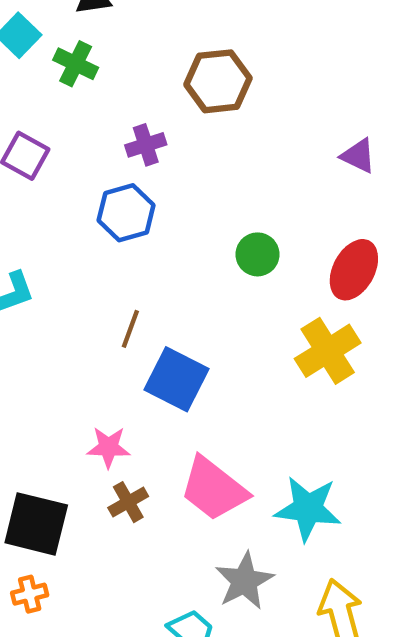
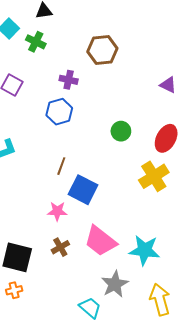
purple cross: (146, 145) -> (69, 80), turned 30
pink star: (108, 447) -> (57, 211), moved

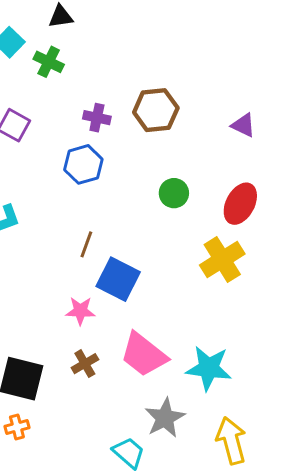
brown hexagon: (102, 50) -> (156, 110), moved

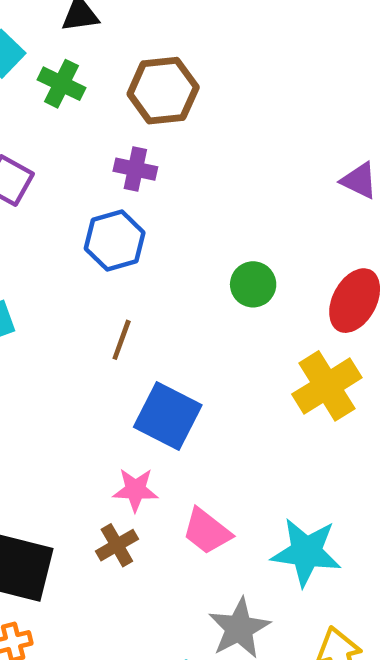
brown hexagon: (156, 110) -> (163, 91), moved
brown line: (86, 244) -> (122, 340), moved
pink star: (80, 311) -> (135, 490), moved
pink trapezoid: (144, 355) -> (207, 531), size x0.7

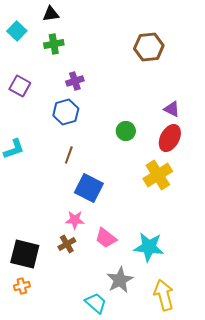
green cross: (62, 84) -> (54, 44), moved, turned -36
brown hexagon: (163, 91) -> (149, 47), moved
purple cross: (135, 169) -> (75, 81), turned -30
purple triangle: (359, 181) -> (172, 109), moved

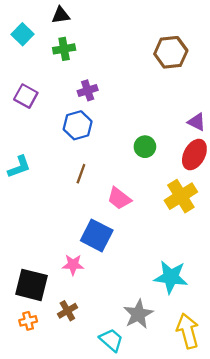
blue square: (89, 188) -> (97, 235), moved
pink star: (75, 220) -> (73, 265), moved
pink trapezoid: (106, 238) -> (119, 198), moved
brown cross: (67, 244) -> (67, 311), moved

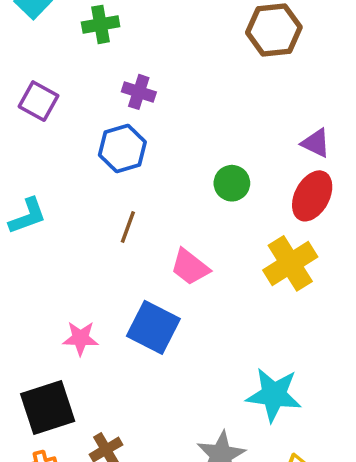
purple cross: (88, 90) -> (139, 92), turned 36
pink star: (73, 265) -> (80, 338), moved
black square: (31, 285) -> (48, 408), turned -32

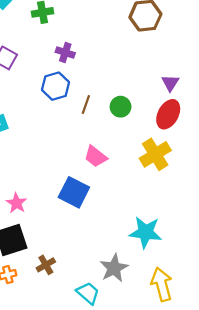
purple triangle: (316, 143) -> (170, 83), turned 36
brown line: (128, 227) -> (86, 105), moved
pink star: (80, 338) -> (17, 203), moved, turned 30

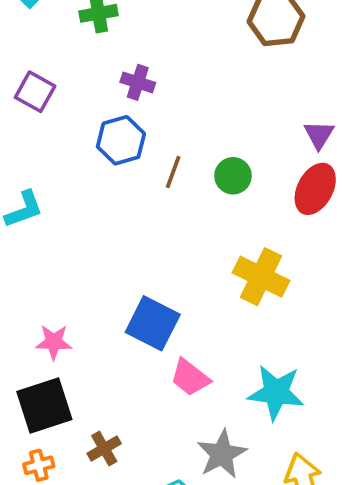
yellow cross: (155, 154) -> (261, 277), moved, turned -32
pink trapezoid: (96, 157) -> (190, 377), moved
pink star: (17, 203) -> (54, 342), turned -30

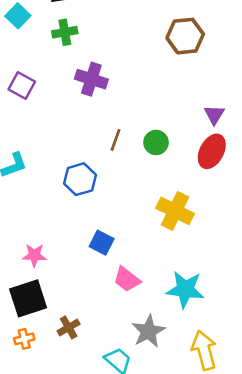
purple cross: (138, 82) -> (91, 79), size x1.4
blue hexagon: (121, 140) -> (80, 179), moved
blue square: (153, 323) -> (102, 243), size x0.7

